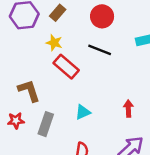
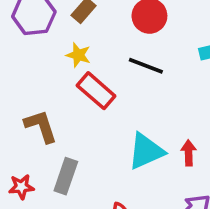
cyan triangle: (83, 112) -> (146, 151), moved, size x1.6
red star: (16, 121) -> (21, 187), moved

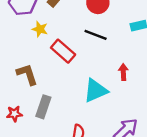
yellow star: (78, 55) -> (40, 29), moved
red arrow: (189, 153) -> (123, 72), moved

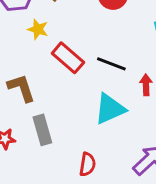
black line: (96, 35) -> (111, 64), moved
gray rectangle: (43, 107) -> (42, 130), turned -35

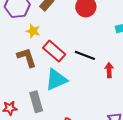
brown L-shape: (21, 88) -> (27, 57), moved
cyan triangle: (110, 109) -> (56, 80), moved

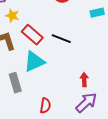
red arrow: (109, 70) -> (84, 80), moved

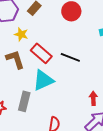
gray rectangle: (15, 83) -> (24, 101), turned 30

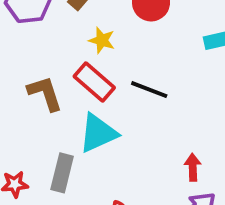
yellow star: (21, 34) -> (102, 40), moved

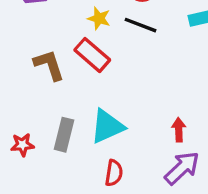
black line: (149, 90) -> (140, 25), moved
cyan triangle: (98, 133) -> (107, 126), moved

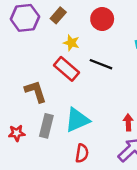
black line: (140, 25) -> (101, 64), moved
brown L-shape: (49, 65) -> (36, 91), moved

